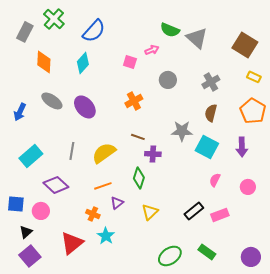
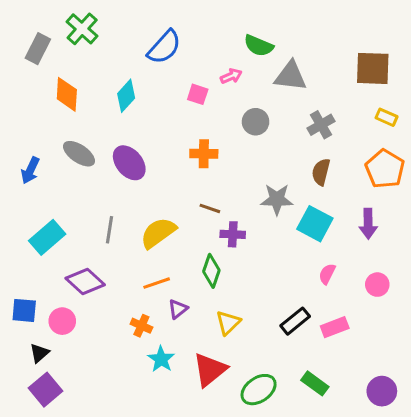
blue semicircle: (94, 31) -> (164, 47), moved
gray triangle: (197, 38) -> (291, 76), moved, turned -35
brown square: (245, 45) -> (373, 68), turned -30
orange cross: (134, 101) -> (204, 154), turned 30
red triangle: (72, 243) -> (210, 370), moved

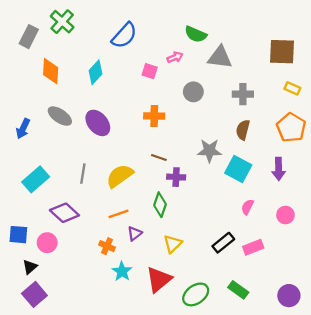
gray cross: (321, 125) -> (243, 94), turned 30

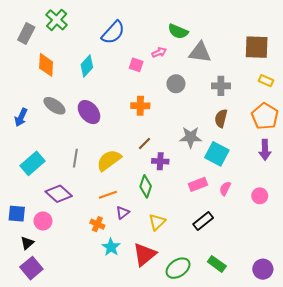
brown line: (159, 157) -> (145, 143), turned -64
purple arrow: (279, 169) -> (265, 150), moved
pink rectangle: (253, 247) -> (198, 184), moved

